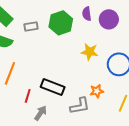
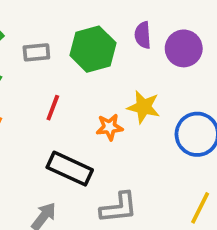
orange star: (97, 91) -> (109, 127), moved
red line: (28, 96) -> (53, 108), moved

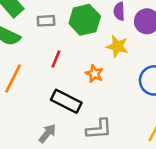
yellow star: (144, 107) -> (117, 46), moved
orange star: (109, 127) -> (94, 74), turned 30

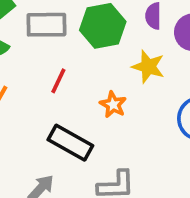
gray rectangle: (46, 21) -> (46, 25), size x1.5

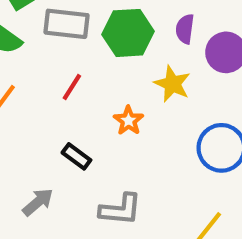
black rectangle: (70, 143) -> (76, 156), size x0.6

